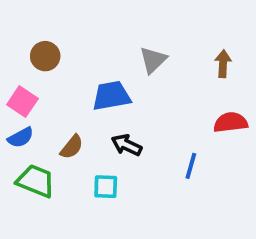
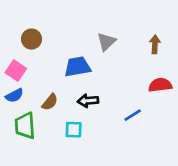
black arrow: (127, 145) -> (88, 101), turned -30
blue line: (191, 166) -> (133, 115), turned 42
green trapezoid: (36, 181) -> (25, 126), turned -116

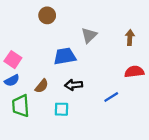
brown circle: (32, 39) -> (47, 15), moved

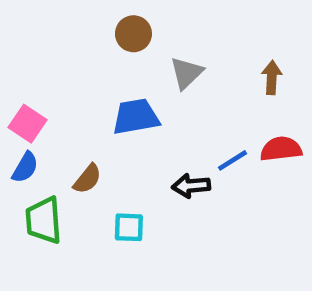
brown circle: (47, 15) -> (133, 34), moved
blue semicircle: (12, 80) -> (25, 167), turned -32
black arrow: (74, 85) -> (191, 186), moved
blue line: (111, 97) -> (233, 160), moved

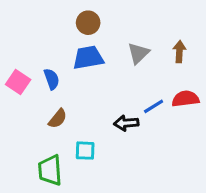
gray triangle: (186, 73) -> (138, 53), moved
blue trapezoid: (136, 117) -> (88, 58), moved
blue semicircle: (25, 167) -> (52, 79), moved, turned -50
green trapezoid: (44, 220) -> (50, 170), moved

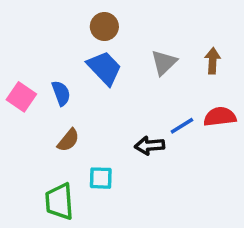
blue trapezoid: (88, 58) -> (104, 68), turned 56

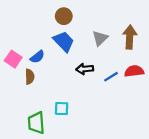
brown arrow: (213, 61) -> (130, 37), size x1.5
blue semicircle: (61, 93) -> (37, 57), turned 72
brown semicircle: (68, 140) -> (30, 77), moved, turned -40
black arrow: (149, 146) -> (85, 69), moved

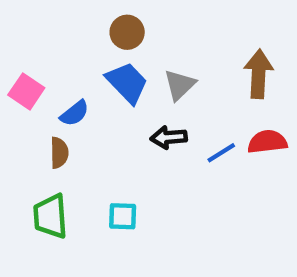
gray triangle: (100, 38) -> (180, 85), moved
pink square: (13, 59) -> (26, 91), moved
green trapezoid: (36, 123) -> (50, 216), moved

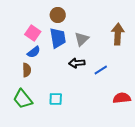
blue trapezoid: (127, 83) -> (58, 38), turned 35
pink square: (26, 91) -> (33, 33), moved
red semicircle: (267, 142) -> (122, 98), moved
green trapezoid: (50, 216) -> (23, 99), turned -35

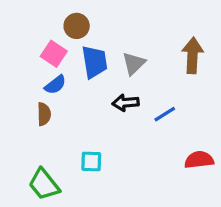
brown circle: (58, 15) -> (77, 26), moved
green trapezoid: (23, 99) -> (44, 184), moved

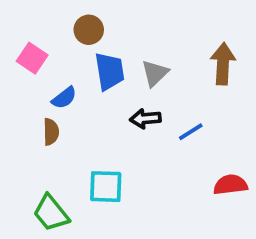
pink square: (54, 54) -> (32, 58), moved
cyan square: (91, 161) -> (106, 187), size x1.4

